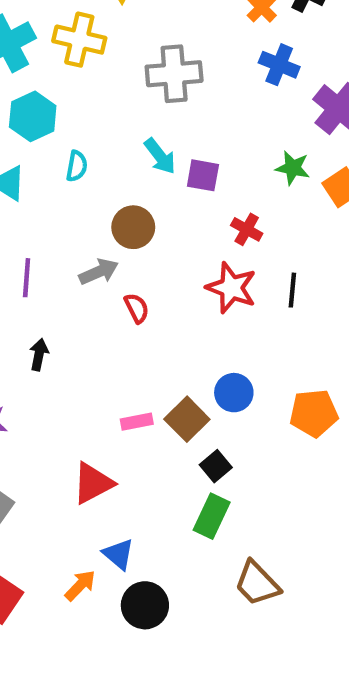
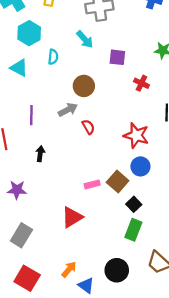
cyan arrow: (160, 156) -> (85, 39), moved
red star: (231, 288) -> (136, 135), moved
blue triangle: (119, 554) -> (86, 286), moved
black circle: (145, 605) -> (117, 270), moved

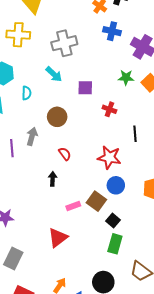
gray arrow: (68, 110) -> (32, 136), moved, turned -42
black arrow: (40, 154) -> (53, 179), moved

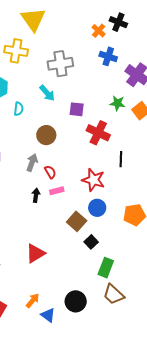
red cross: (109, 109) -> (98, 133), size x1.6
gray arrow: (32, 136) -> (32, 162), moved
pink rectangle: (73, 206) -> (57, 191), moved
green rectangle: (115, 244) -> (106, 268), moved

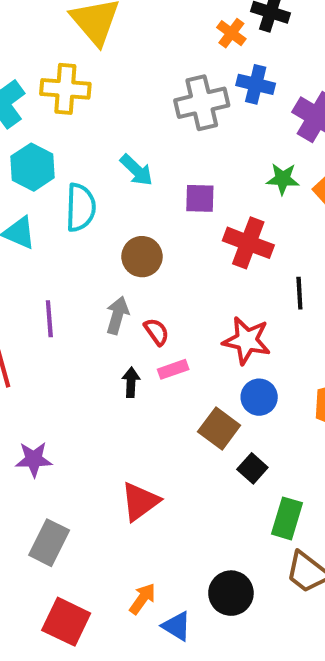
gray cross: (60, 64) -> (202, 103), moved
cyan semicircle: (19, 109) -> (81, 207), size x1.6

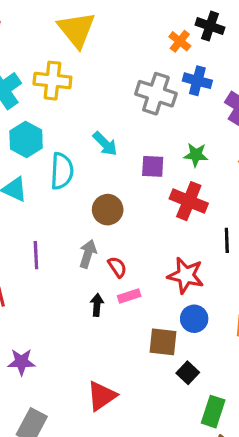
gray cross: (202, 103) -> (156, 94), turned 30
green star: (283, 179) -> (196, 155), moved
brown square: (219, 429) -> (163, 342), turned -32

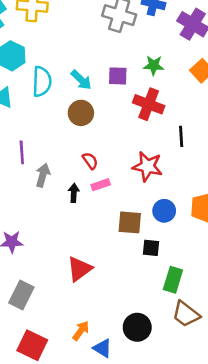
cyan arrow: (105, 144) -> (81, 80), moved
gray arrow: (88, 254) -> (43, 175), moved
blue circle: (194, 319) -> (164, 211), moved
black square: (188, 373) -> (151, 248), turned -36

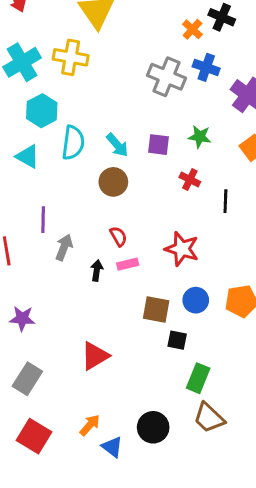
red cross: (149, 104) -> (190, 180), size x0.6
black line: (181, 136) -> (225, 201), moved

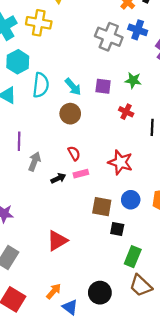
black arrow: (97, 270) -> (58, 178), turned 56

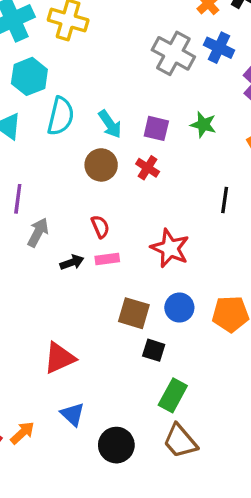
red cross: (126, 112) -> (148, 168), moved
orange arrow: (54, 291) -> (22, 433), moved
blue triangle: (70, 307) -> (73, 414), moved

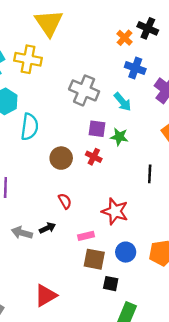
gray cross: (173, 53) -> (84, 90), moved
cyan arrow: (110, 124) -> (123, 102), moved
green star: (203, 125) -> (119, 137), moved
gray arrow: (38, 232) -> (22, 233), moved, turned -96
pink rectangle: (107, 259) -> (86, 236), moved

